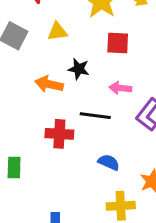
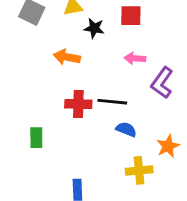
black star: (79, 69) -> (94, 28), moved
black line: (95, 116) -> (112, 102), moved

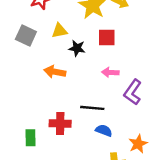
red cross: (78, 104) -> (60, 124), moved

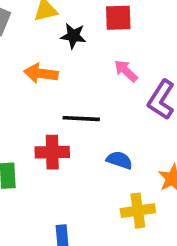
pink arrow: (110, 72) -> (126, 71), turned 42
black line: (92, 108) -> (81, 119), moved

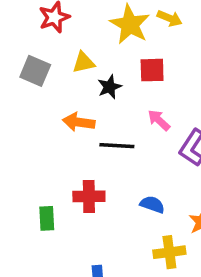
black star: (73, 36) -> (110, 87), turned -30
black line: (81, 119) -> (117, 146), moved

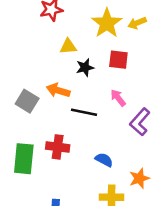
yellow arrow: (170, 18) -> (137, 23), turned 126
gray square: (35, 71) -> (27, 101), moved
green rectangle: (47, 218) -> (24, 159), size x1.6

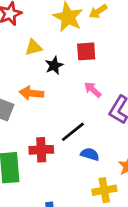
black line: (84, 112) -> (73, 132), moved, turned -40

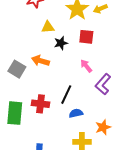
black line: (73, 132) -> (66, 95), turned -36
blue semicircle: (90, 154) -> (76, 113), turned -40

